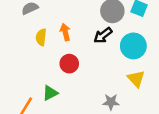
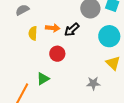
orange arrow: (65, 32) -> (53, 28), turned 112
black arrow: (103, 35) -> (72, 30), moved

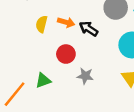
black arrow: (72, 30) -> (89, 29), turned 63
gray star: (93, 83) -> (85, 76), moved

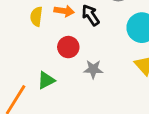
black arrow: (89, 29) -> (90, 15), turned 30

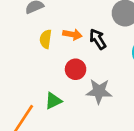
gray star: (93, 69) -> (99, 91), size x1.4

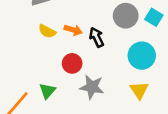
yellow semicircle: (46, 39) -> (47, 31), turned -78
green triangle: (53, 101) -> (47, 91), turned -30

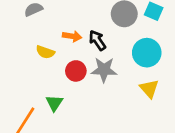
yellow semicircle: (47, 31) -> (45, 52), moved
gray star: (92, 87) -> (104, 70), moved

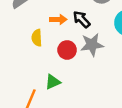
yellow semicircle: (45, 52) -> (37, 38), turned 77
green triangle: (54, 103) -> (53, 82), turned 42

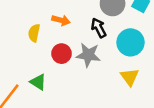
black arrow: (82, 19) -> (99, 28), moved
green triangle: (53, 82) -> (38, 82), turned 42

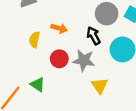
yellow triangle: (130, 77) -> (100, 86), moved

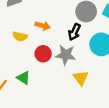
black arrow: (94, 36) -> (74, 32), turned -126
yellow semicircle: (34, 40) -> (20, 36), turned -88

